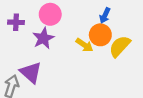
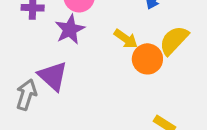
orange circle: (100, 35) -> (147, 59), moved

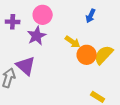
yellow semicircle: (174, 40) -> (104, 55), moved

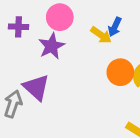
blue arrow: (91, 16) -> (115, 27), moved
yellow arrow: (73, 42) -> (101, 35), moved

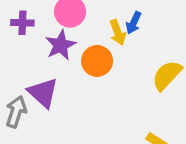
yellow arrow: (101, 35) -> (118, 32), turned 35
orange circle: (120, 72) -> (97, 61), moved

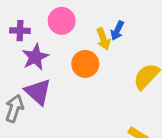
purple star: (61, 45) -> (35, 57), moved

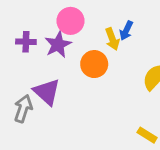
purple cross: (20, 31) -> (26, 42), moved
purple star: (35, 57) -> (58, 45), moved

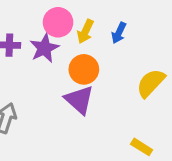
yellow arrow: (112, 39) -> (85, 31), moved, turned 45
purple triangle: (47, 92) -> (79, 100), moved

